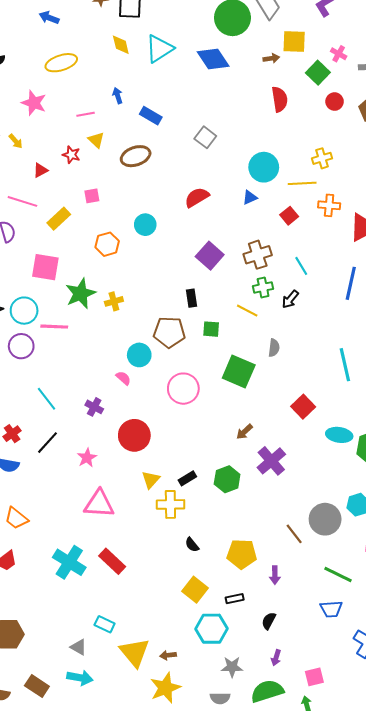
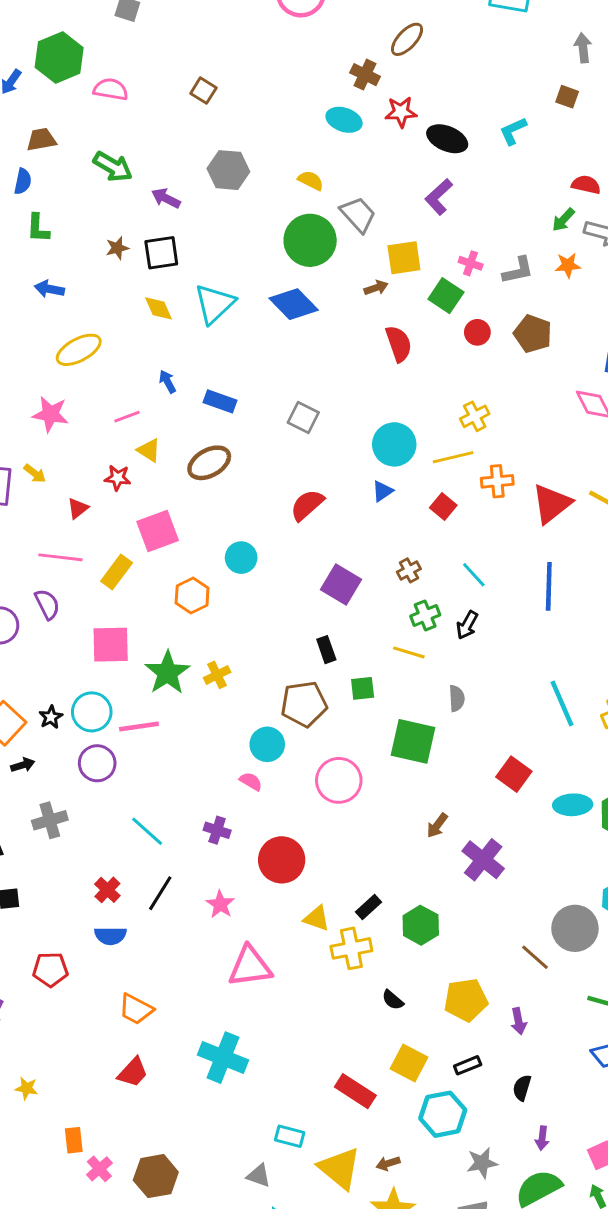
pink square: (92, 196) -> (158, 531), size x1.8
brown cross: (258, 255) -> (409, 570), size x0.6
green hexagon: (227, 479) -> (421, 925), moved
yellow triangle: (151, 480) -> (317, 918), turned -42
red rectangle: (112, 561) -> (355, 1091), moved

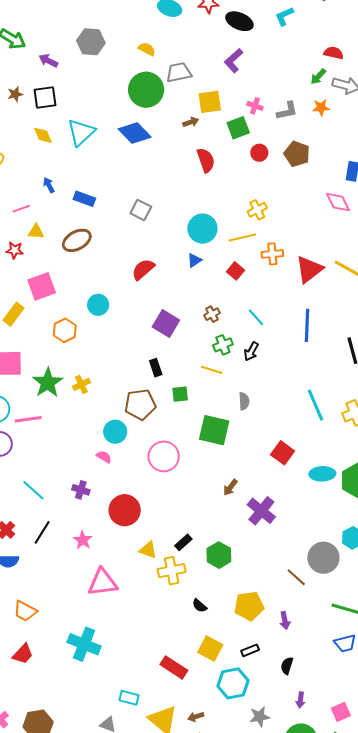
gray trapezoid: (358, 215) -> (179, 72), turned -60
green square: (446, 296) -> (238, 128), turned 35
yellow triangle: (149, 450) -> (36, 232), turned -30

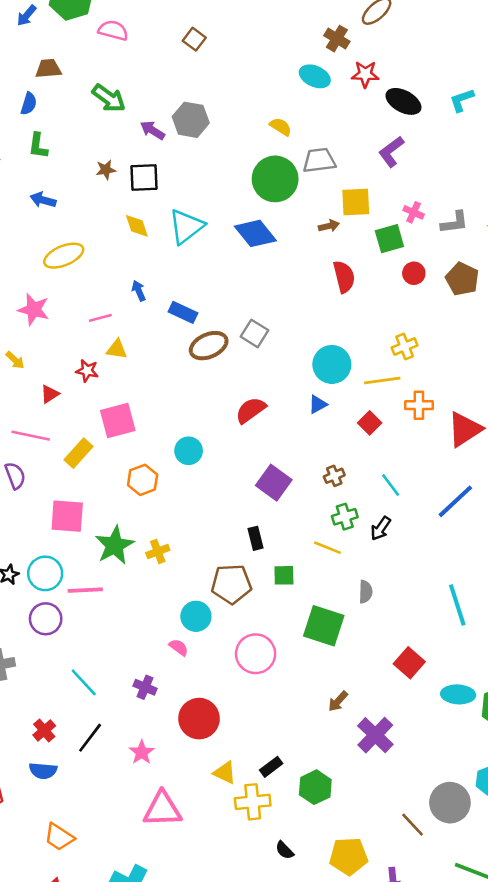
gray hexagon: (91, 42) -> (191, 120), moved
brown ellipse: (77, 240) -> (209, 346), moved
blue line: (307, 325) -> (455, 501), turned 40

